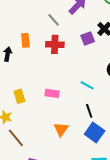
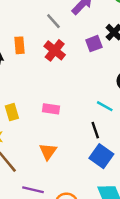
red cross: (55, 44) -> (55, 50), turned 36
cyan line: (87, 85) -> (105, 106), moved
orange triangle: (61, 129) -> (48, 151), moved

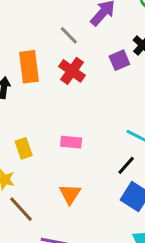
orange rectangle: (20, 45) -> (29, 67), size x1.5
black line: (95, 130) -> (126, 165), turned 63

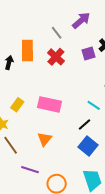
pink rectangle: (71, 142) -> (50, 104), size x1.6
yellow rectangle: (24, 148) -> (17, 105), turned 48

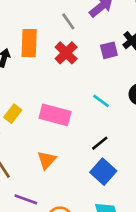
cyan line: (94, 105) -> (101, 101), moved

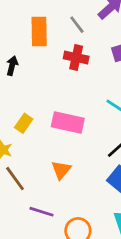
orange rectangle: (29, 43) -> (39, 32), moved
red cross: (66, 53) -> (76, 57), turned -30

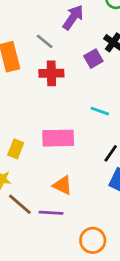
orange triangle: (61, 170) -> (63, 185), turned -30
purple line: (42, 212) -> (51, 213), moved

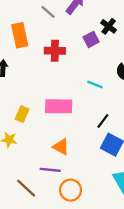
gray line: (45, 41) -> (48, 12), moved
brown line: (20, 204) -> (26, 188), moved
orange circle: (93, 240) -> (71, 190), moved

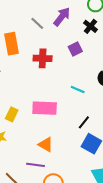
black cross: (109, 26) -> (90, 26), moved

